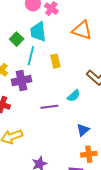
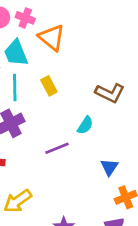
orange triangle: (82, 30) -> (52, 38), moved, turned 35

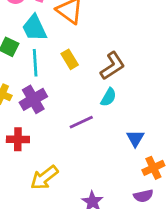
brown L-shape: (110, 93) -> (113, 66), moved, turned -56

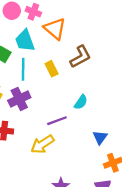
brown L-shape: (113, 66) -> (80, 57), moved
yellow arrow: (44, 178) -> (42, 144), moved

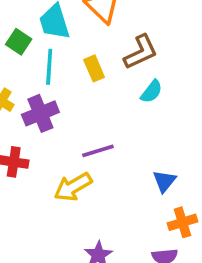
cyan semicircle: (81, 102) -> (152, 92), moved

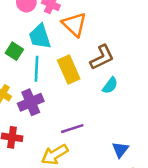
yellow rectangle: (94, 68) -> (69, 69), size x1.5

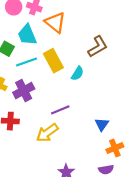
brown L-shape: (102, 57) -> (98, 47), moved
cyan line: (37, 69) -> (26, 62), turned 72
cyan semicircle: (110, 85) -> (77, 73), moved

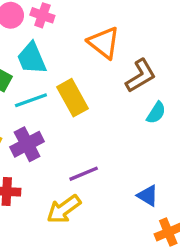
orange triangle: (55, 22) -> (104, 43), moved
cyan semicircle: (77, 73) -> (156, 113), moved
blue triangle: (102, 124) -> (148, 196), turned -32

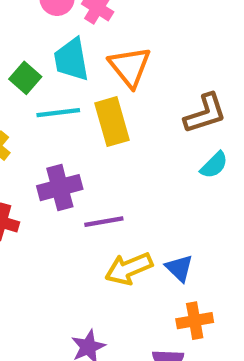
orange triangle: (104, 43) -> (130, 67), moved
purple cross: (27, 144) -> (60, 188), moved
yellow arrow: (64, 209) -> (129, 269), moved

